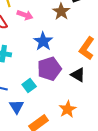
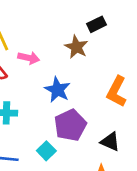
black triangle: (78, 75) -> (110, 142), moved

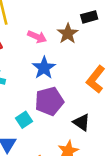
pink arrow: (29, 58) -> (37, 37), moved

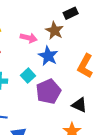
blue star: (44, 68) -> (48, 56), moved
cyan square: (24, 120) -> (28, 76), moved

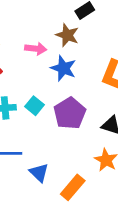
cyan square: (28, 76) -> (35, 106), moved

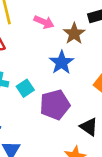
pink arrow: (36, 49) -> (44, 22), moved

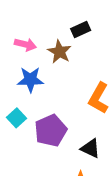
blue star: (62, 62) -> (30, 80), moved, turned -30

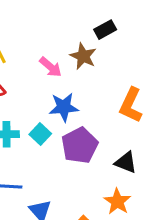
pink arrow: (25, 44) -> (51, 67), moved, turned 30
blue star: (30, 80) -> (64, 107), moved

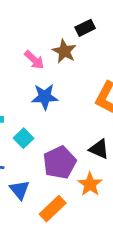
cyan square: (40, 134) -> (24, 138), moved
purple pentagon: (80, 145) -> (60, 162), moved

